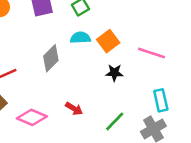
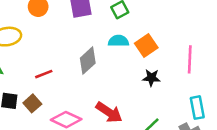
pink line: (151, 53) -> (190, 59), turned 72
red arrow: (74, 109) -> (109, 112), size x1.5

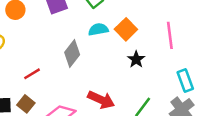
black star: (151, 78) -> (136, 59), turned -30

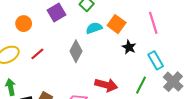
red line: (32, 74) -> (37, 54), moved
cyan rectangle: (185, 80) -> (156, 60), moved

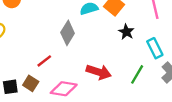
red line: (37, 54) -> (44, 61), moved

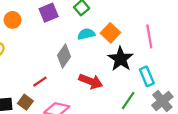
black star: (126, 32) -> (121, 59), size x1.6
red arrow: (99, 72) -> (91, 81), moved

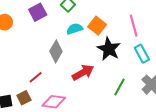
cyan rectangle: (147, 76) -> (142, 54), moved
red arrow: (91, 81) -> (83, 73), turned -45
brown square: (25, 102) -> (24, 98), turned 32

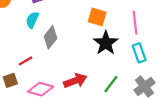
orange square: (97, 26) -> (97, 17), turned -30
cyan semicircle: (75, 29) -> (32, 20), moved, turned -56
red arrow: (83, 73) -> (75, 81), moved

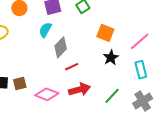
pink line: (135, 23) -> (140, 41), turned 50
black star: (106, 43) -> (111, 58), size x0.7
red line: (26, 61) -> (72, 67), moved

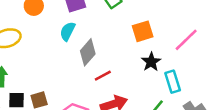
orange square: (105, 33) -> (143, 31), turned -36
cyan rectangle: (141, 70) -> (173, 82), moved

